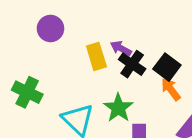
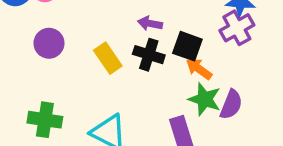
purple arrow: (121, 48) -> (150, 23), moved
green star: (118, 108) -> (205, 99), moved

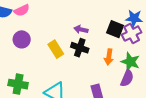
black square: (187, 46) -> (115, 29), moved
orange arrow: (199, 69) -> (109, 57), turned -119
green star: (205, 99) -> (130, 62), moved

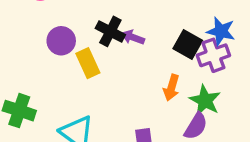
purple circle: (22, 39) -> (61, 41), moved
black cross: (80, 48) -> (110, 31), moved

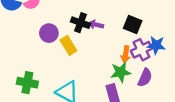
blue star: (221, 31) -> (156, 45), moved
purple cross: (213, 55) -> (141, 50), moved
green star: (205, 100) -> (121, 72), moved, turned -30

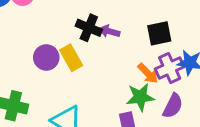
black square: (133, 25) -> (159, 33), turned -36
purple circle: (49, 33) -> (46, 57), moved
orange arrow: (126, 54) -> (148, 73), turned -56

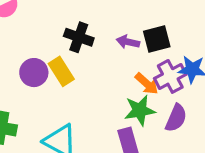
purple arrow: (109, 31) -> (128, 42), moved

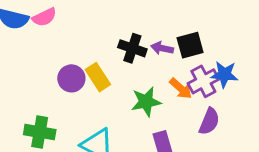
black cross: (79, 37) -> (132, 48), moved
green star: (140, 110) -> (146, 102), moved

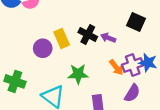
black square: (190, 45) -> (136, 22), moved, turned 30
yellow rectangle: (98, 77) -> (62, 38), moved
green star: (146, 102) -> (78, 74), moved

